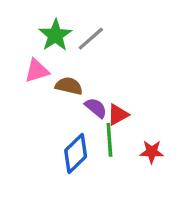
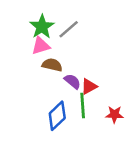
pink triangle: (37, 71) -> (41, 46), moved

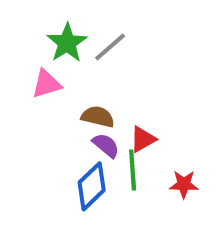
pink triangle: (41, 46) -> (46, 84), moved
brown semicircle: (52, 65) -> (98, 117), moved
purple semicircle: (72, 81) -> (106, 145), moved

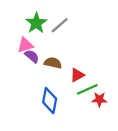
purple semicircle: (106, 145) -> (32, 56), moved
green line: (133, 170) -> (87, 89), moved, turned 70
blue diamond: (92, 186) -> (50, 101), turned -35

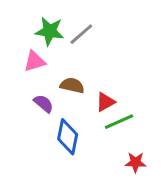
green star: (36, 23) -> (50, 31), turned -30
purple semicircle: (32, 56) -> (44, 104), moved
red star: (99, 99) -> (136, 162), moved

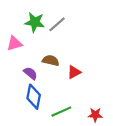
pink triangle: (35, 61) -> (14, 43), moved
green line: (119, 122) -> (61, 112), moved
blue diamond: (68, 137) -> (34, 97), moved

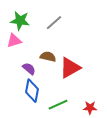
green star: (35, 22) -> (20, 21), moved
red triangle: (74, 72) -> (70, 68), size x1.6

